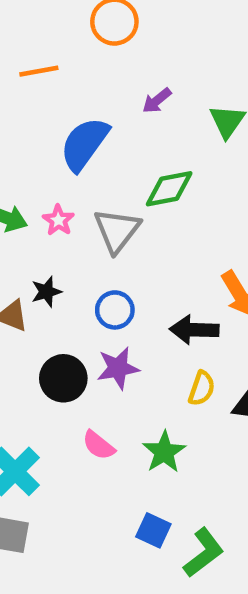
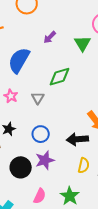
gray triangle: (117, 230) -> (38, 98), size x0.6
pink semicircle: (99, 445) -> (40, 196), turned -98

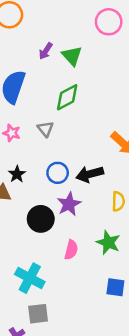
green triangle: (82, 43) -> (72, 56), moved
black arrow: (77, 139) -> (90, 174), moved

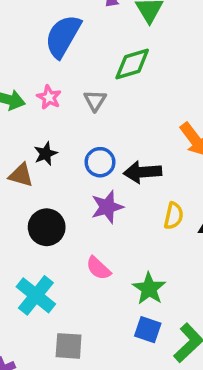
black circle: (41, 219) -> (47, 227), moved
green star: (108, 243) -> (149, 289), moved
pink semicircle: (71, 250) -> (98, 268), turned 108
gray square: (38, 314) -> (69, 346), moved

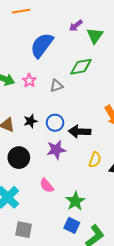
gray triangle: (95, 100) -> (56, 86), turned 32
black star: (46, 154) -> (30, 121), moved

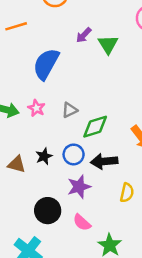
green diamond: (81, 67) -> (95, 127), moved
black circle: (19, 158) -> (48, 211), moved
pink semicircle: (47, 186) -> (82, 222), moved

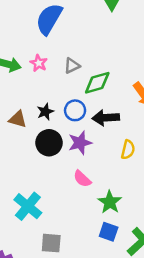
black circle: (48, 211) -> (49, 143), moved

